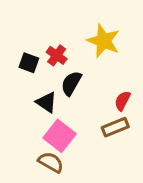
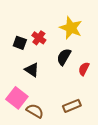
black semicircle: (71, 83) -> (64, 57), moved
brown rectangle: (115, 127) -> (72, 106), moved
pink square: (60, 136) -> (17, 98), moved

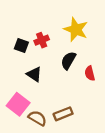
red cross: (39, 38) -> (42, 40), turned 32
red semicircle: (84, 69) -> (90, 73), turned -40
brown rectangle: (72, 106) -> (63, 114), moved

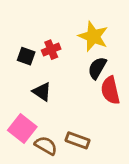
black semicircle: (68, 60) -> (97, 68), moved
red semicircle: (90, 73) -> (110, 90), size x1.5
brown rectangle: (63, 114) -> (77, 140), turned 42

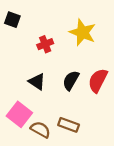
black square: (26, 56) -> (12, 20), moved
black semicircle: (97, 68) -> (71, 80), moved
red semicircle: (110, 90) -> (98, 80), turned 40

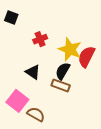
yellow star: (83, 32) -> (70, 49), moved
red semicircle: (98, 80) -> (86, 57), moved
brown rectangle: (69, 125) -> (61, 85), moved

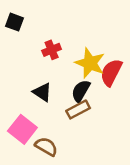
brown rectangle: (61, 85) -> (78, 109), turned -48

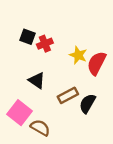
black square: (15, 22) -> (28, 37), moved
yellow star: (90, 63) -> (78, 55), size x0.7
black semicircle: (81, 91) -> (87, 103), moved

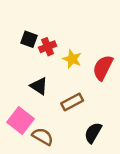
yellow star: (78, 55) -> (72, 59), moved
black semicircle: (87, 103) -> (93, 133), moved

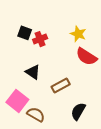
yellow star: (72, 59) -> (78, 34), moved
red semicircle: (103, 68) -> (86, 57), turned -85

